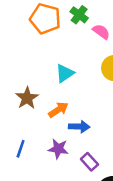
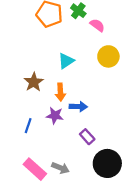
orange arrow: (58, 110) -> (60, 92), turned 120
purple star: (58, 149) -> (55, 116), moved

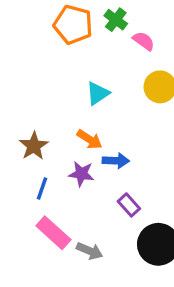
brown star: (34, 82) -> (34, 146), moved
orange arrow: (60, 92) -> (90, 139), turned -54
pink rectangle: (35, 169) -> (53, 233), moved

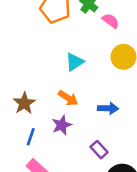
blue arrow: (116, 161) -> (108, 108), moved
purple star: (81, 174) -> (62, 125), turned -30

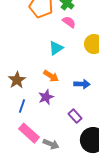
pink semicircle: (111, 21) -> (69, 22), moved

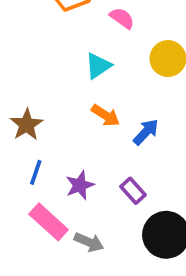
orange arrow: (51, 76) -> (106, 115), moved
blue arrow: (82, 84) -> (146, 132), turned -49
purple star: (46, 97) -> (80, 185), moved

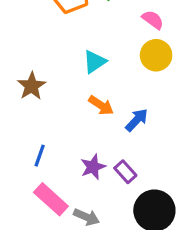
pink semicircle: (122, 18) -> (153, 20), moved
brown star: (27, 125) -> (32, 86), moved
purple star: (80, 185) -> (93, 167), moved

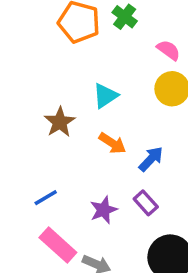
brown star: (32, 86) -> (60, 122), moved
blue line: (40, 156) -> (46, 198), turned 40
purple rectangle: (125, 172) -> (146, 203), moved

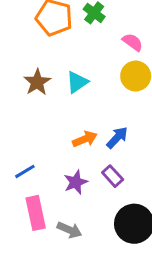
brown star: (60, 122) -> (37, 82), moved
orange arrow: (112, 143) -> (85, 139), moved, turned -55
pink rectangle: (58, 245) -> (36, 213), turned 36

